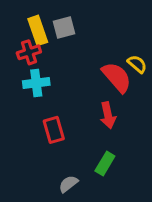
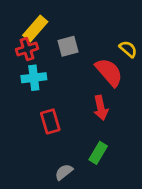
gray square: (64, 27) -> (68, 46), moved
yellow rectangle: (38, 30) -> (35, 29), turned 60
yellow semicircle: (137, 64) -> (128, 49), moved

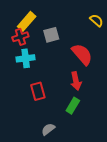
yellow semicircle: (128, 49) -> (96, 20), moved
green rectangle: (98, 153) -> (73, 106), moved

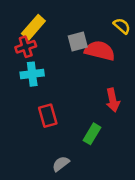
gray square: (51, 35) -> (78, 42), moved
red semicircle: (82, 54) -> (100, 51), moved, turned -35
red arrow: (76, 81) -> (113, 100), moved

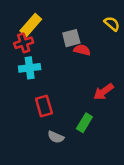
red semicircle: (100, 51) -> (82, 50), moved, size x0.6
red arrow: (113, 100) -> (104, 92), turned 66
gray semicircle: (61, 164) -> (56, 137), moved, turned -119

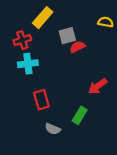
yellow semicircle: (112, 24) -> (106, 22), turned -32
yellow rectangle: (31, 25) -> (43, 18), moved
red semicircle: (82, 50) -> (77, 47), turned -40

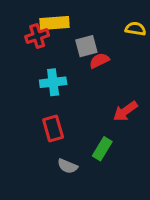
yellow rectangle: (43, 18) -> (54, 23), turned 45
red cross: (22, 40) -> (37, 36), moved
cyan cross: (28, 64) -> (53, 82), moved

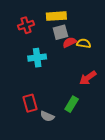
yellow rectangle: (54, 23) -> (56, 16), moved
yellow semicircle: (135, 29) -> (84, 43), moved
red rectangle: (53, 129) -> (30, 103), moved

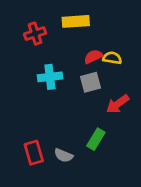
gray square: (60, 32) -> (91, 82), moved
red rectangle: (30, 103) -> (34, 153), moved

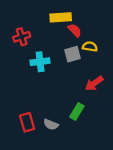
red cross: (35, 34) -> (22, 37), moved
red semicircle: (93, 57) -> (75, 30), moved, turned 72
gray square: (91, 82) -> (73, 54), moved

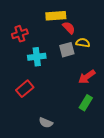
green rectangle: (77, 112) -> (86, 103), moved
red rectangle: (27, 122) -> (25, 89), moved, turned 66
gray semicircle: (51, 124) -> (46, 123), moved

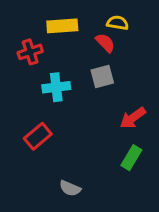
yellow rectangle: (56, 16) -> (62, 26), moved
yellow semicircle: (83, 43) -> (118, 23), moved

